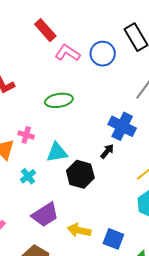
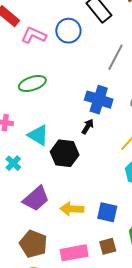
cyan triangle: (57, 152) -> (38, 135), turned 50

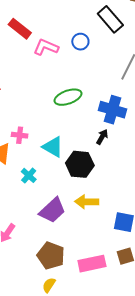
blue circle: (68, 31) -> (80, 42), size x0.7
green ellipse: (32, 83) -> (68, 97), moved
yellow arrow: (72, 209) -> (87, 202), moved

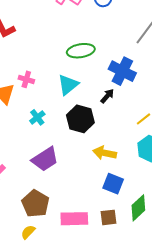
cyan triangle: (53, 147) -> (68, 85), moved, turned 40
cyan cross: (29, 175) -> (37, 117), moved
yellow arrow: (87, 202) -> (105, 153), moved

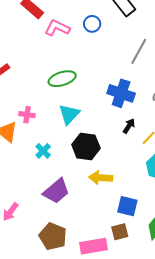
green ellipse: (81, 51) -> (62, 79), moved
black arrow: (107, 96) -> (129, 126), moved
yellow arrow: (105, 153) -> (101, 178), moved
brown square: (109, 217) -> (120, 232), moved

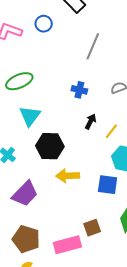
blue cross: (121, 93) -> (79, 90), size x0.6
blue square: (127, 206) -> (108, 185), moved

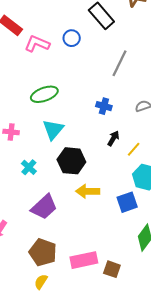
blue square: (108, 185) -> (127, 202), turned -30
brown square: (92, 228) -> (112, 269), moved, turned 36

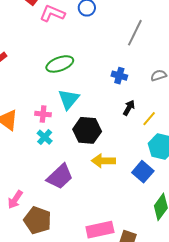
pink cross: (11, 132) -> (43, 114), moved
blue square: (127, 202) -> (143, 172), turned -30
brown pentagon: (43, 252) -> (38, 220), moved

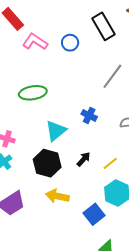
cyan triangle: (69, 99) -> (56, 131), moved
black arrow: (129, 108) -> (84, 159), moved

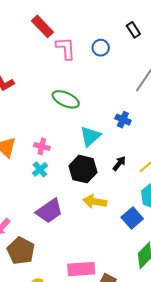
black rectangle: (103, 26) -> (133, 30), size x0.6
pink L-shape: (35, 42) -> (66, 48), turned 55
green ellipse: (33, 93) -> (66, 99), turned 36

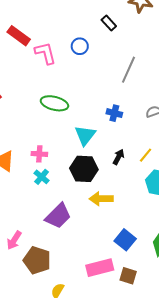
blue square: (132, 218) -> (125, 240), moved

